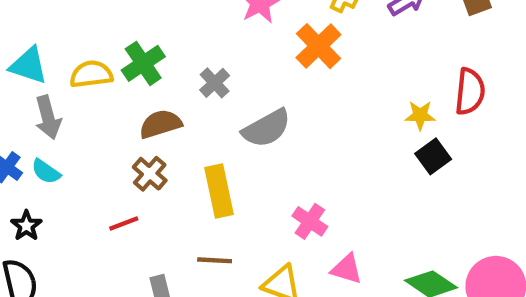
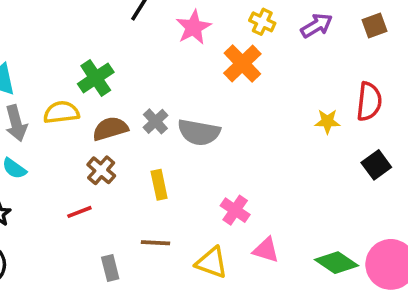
yellow semicircle: (91, 74) -> (61, 112), moved
gray cross: (215, 83) -> (155, 121), moved
gray semicircle: (267, 128) -> (199, 132), turned 39
black square: (433, 156) -> (376, 165), moved
yellow rectangle: (219, 191) -> (159, 185), size x0.7

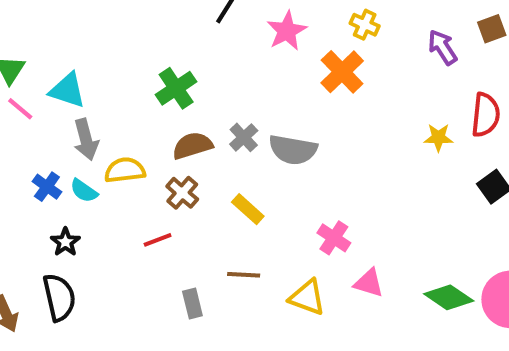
purple arrow: (317, 25) -> (443, 47), moved, turned -92
yellow semicircle: (61, 112) -> (125, 170), moved
yellow rectangle: (159, 185) -> (248, 209), turned -36

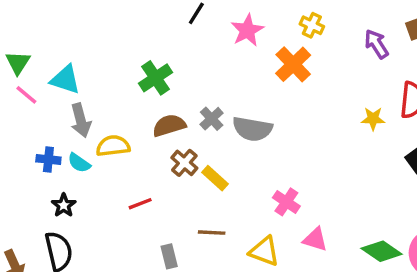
blue cross: (47, 187) -> (48, 159), turned -30
brown cross: (182, 193) -> (184, 163), moved

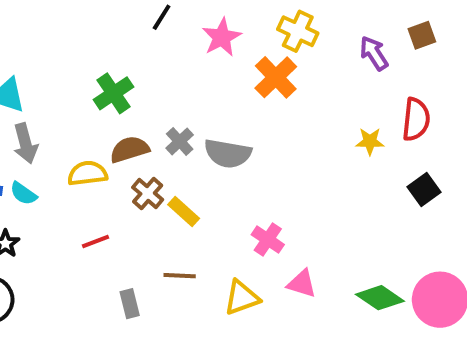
yellow cross: (312, 25) -> (298, 31), size x1.4
yellow semicircle: (113, 146) -> (87, 173), moved
yellow triangle: (264, 251) -> (242, 298), turned -40

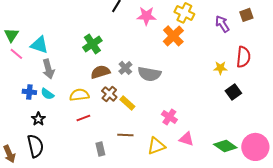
pink star: (222, 37) -> (146, 16), turned 30
yellow semicircle: (87, 173) -> (79, 95), moved
black square: (424, 189) -> (233, 92), moved

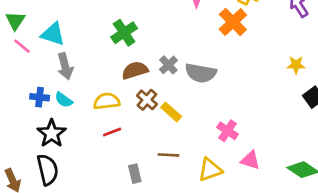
black star: (38, 119) -> (52, 133), size x1.5

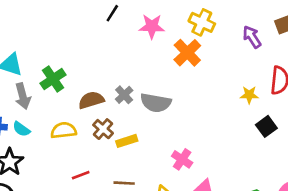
green cross: (124, 33) -> (53, 79), moved
yellow rectangle: (171, 112) -> (127, 141), turned -60
red line: (112, 132) -> (81, 175), moved

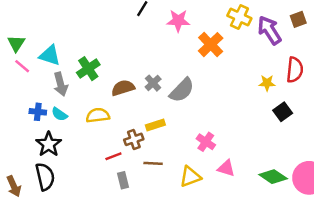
yellow cross: (202, 22) -> (239, 17), moved
purple arrow: (252, 37) -> (269, 30), size x1.4
gray semicircle: (156, 103) -> (182, 90), turned -56
brown cross: (103, 129) -> (134, 139), moved, turned 30

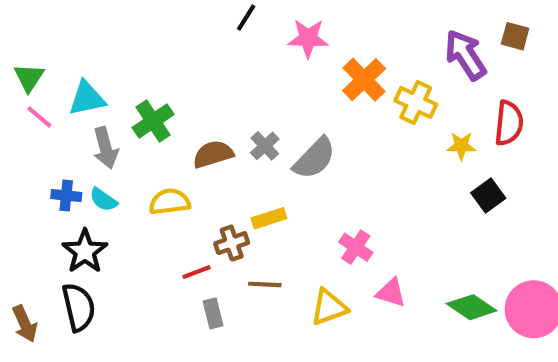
yellow cross: (239, 17) -> (416, 102), moved
brown square: (298, 19) -> (515, 36), turned 35
cyan triangle: (50, 55) -> (87, 98), turned -30

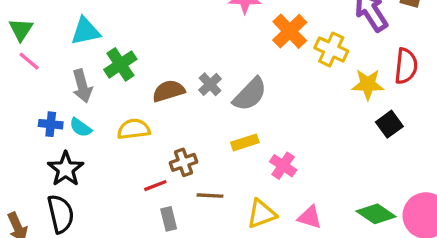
cyan triangle: (87, 98) -> (86, 31), moved
yellow star: (461, 146) -> (368, 84), size x1.4
yellow rectangle: (269, 218) -> (245, 142), moved
pink triangle: (391, 293) -> (310, 217), moved

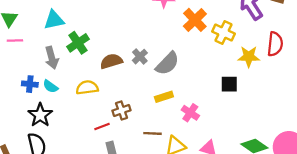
pink line: (29, 61) -> (15, 41), turned -42
black square: (389, 124) -> (229, 84), moved, turned 36
brown line: (210, 196) -> (152, 133), moved

